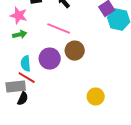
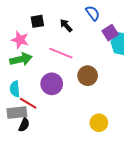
green arrow: (20, 35) -> (21, 59), size x1.5
brown circle: (75, 51) -> (88, 76), moved
cyan semicircle: (26, 64) -> (15, 89), moved

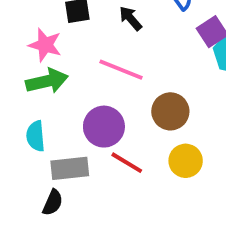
red line: (28, 103) -> (127, 163), moved
gray rectangle: (17, 113) -> (70, 168), moved
yellow circle: (99, 123) -> (186, 161), moved

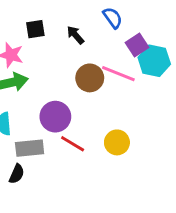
pink line: (121, 70) -> (118, 74), moved
brown circle: (170, 111) -> (90, 78), moved

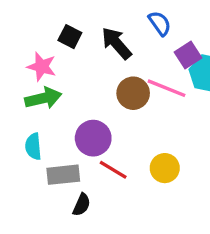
black square: (35, 29) -> (70, 37), turned 36
black arrow: (75, 35) -> (116, 43), size x1.5
black semicircle: (17, 174) -> (82, 205), moved

